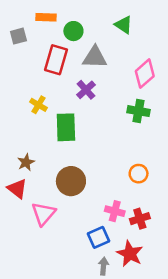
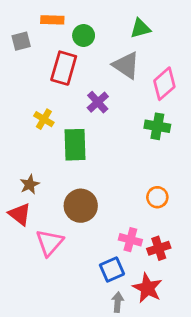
green triangle: (124, 25) -> (140, 28), turned -48
gray triangle: (95, 57) -> (126, 65), moved, turned 32

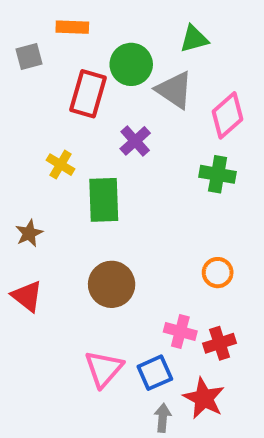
green circle: (84, 35) -> (131, 64), moved, size x1.4
brown star: (30, 184) -> (29, 233), moved
pink triangle: (50, 243) -> (104, 369), moved

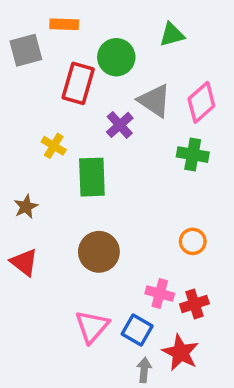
gray square: (29, 57) -> (26, 50), size x1.4
gray triangle: (174, 90) -> (155, 101), moved
blue square: (155, 373) -> (137, 330), turned -36

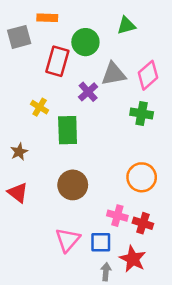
gray triangle: (155, 101) -> (114, 74), turned -44
orange circle: (193, 241) -> (142, 177), size x1.5
red cross: (194, 304) -> (143, 223), turned 36
blue square: (137, 330) -> (101, 242), turned -30

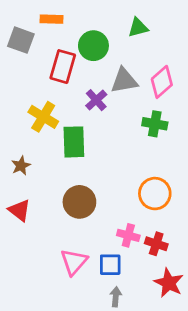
gray square: (19, 37) -> (21, 40), turned 35
yellow cross: (40, 107) -> (43, 117), size x1.5
red star: (133, 259) -> (169, 283), moved

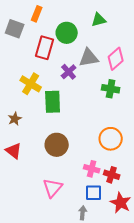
orange rectangle: (52, 19) -> (37, 14), turned -70
blue square: (110, 265) -> (94, 193), moved

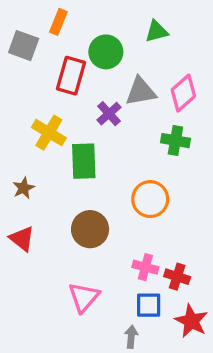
orange circle: (111, 139) -> (150, 199), moved

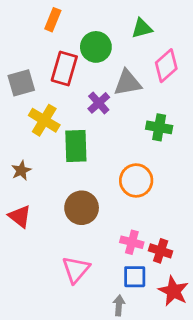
gray square: (24, 46) -> (21, 83), moved, turned -36
pink diamond: (183, 93) -> (166, 66), moved

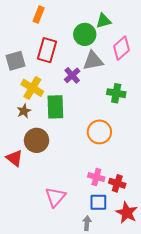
green circle: (96, 47) -> (85, 34), moved
brown star: (21, 170) -> (24, 111), moved
brown circle: (82, 208) -> (37, 140), moved

